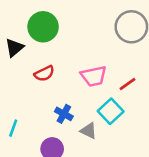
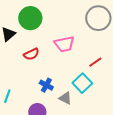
pink trapezoid: (94, 76) -> (64, 44), moved

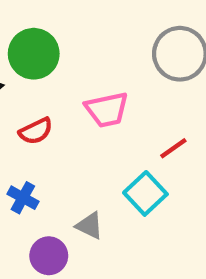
blue cross: (46, 85) -> (23, 198), moved
gray triangle: (65, 98) -> (90, 226), moved

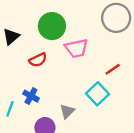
green circle: (34, 54) -> (52, 26), moved
gray triangle: (90, 226) -> (67, 111), turned 49

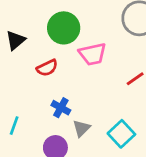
cyan square: (97, 94) -> (121, 134), moved
blue cross: (31, 96) -> (61, 108), moved

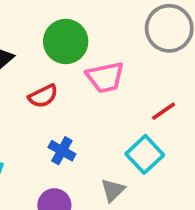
gray triangle: (82, 128) -> (113, 190), moved
cyan square: (121, 134) -> (145, 154), moved

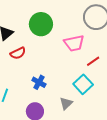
pink trapezoid: (105, 77) -> (74, 43), moved
red semicircle: (43, 96) -> (18, 53), moved

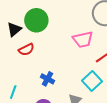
green circle: (41, 24) -> (36, 20), moved

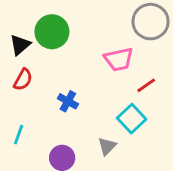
red semicircle: (26, 50) -> (23, 80), moved, turned -35
blue cross: (47, 79) -> (68, 101), moved

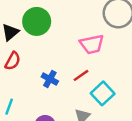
red line: (146, 85) -> (81, 75), moved

